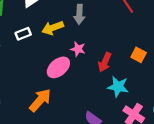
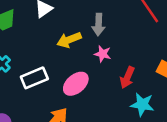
white rectangle: (23, 34) -> (34, 78), moved, size x1.5
pink star: (78, 49) -> (103, 54), moved

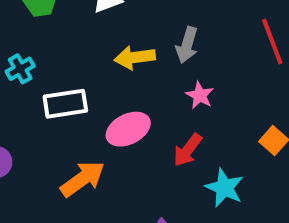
pink star: (103, 54) -> (200, 95), moved
red arrow: (127, 77) -> (188, 150), moved

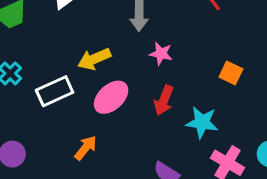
yellow arrow: (135, 57) -> (94, 59), moved
orange arrow: (83, 179) -> (86, 148), size x0.7

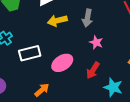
yellow arrow: (94, 59) -> (57, 21), moved

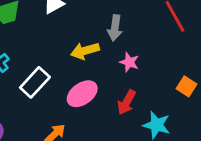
yellow arrow: (57, 21) -> (85, 51), moved
white rectangle: (30, 53) -> (35, 82), turned -30

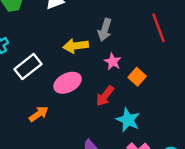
orange square: (187, 86) -> (137, 77), moved

